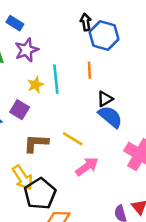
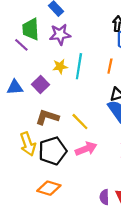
black pentagon: (40, 194) -> (53, 151), moved

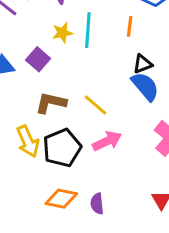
purple semicircle: (104, 197) -> (97, 204), moved

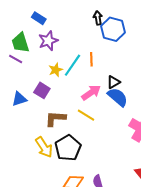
orange line: (130, 26) -> (91, 59), moved
cyan line: (88, 30) -> (73, 65), turned 40
pink arrow: (107, 141) -> (91, 93), moved

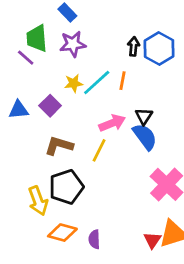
black arrow: (98, 18) -> (134, 46), moved
black triangle: (113, 82) -> (144, 116), turned -40
yellow line: (86, 115) -> (99, 150), turned 72
yellow arrow: (44, 147) -> (38, 201), moved

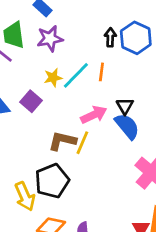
brown L-shape: (59, 146) -> (62, 141), moved

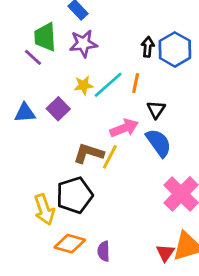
black triangle: (125, 106) -> (156, 110), moved

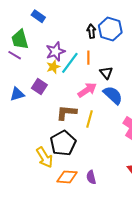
purple star: (83, 44) -> (55, 51), moved
yellow line: (110, 157) -> (89, 119), moved

